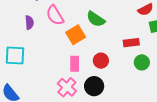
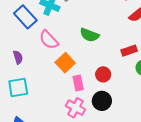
purple semicircle: (29, 22) -> (18, 57), moved
orange square: (76, 35) -> (65, 63), moved

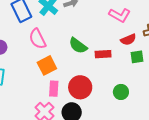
red rectangle: (129, 51) -> (103, 54), moved
red circle: (103, 74) -> (80, 87), size x1.5

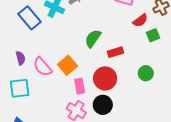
pink semicircle: (38, 39) -> (43, 67), moved
green semicircle: (78, 46) -> (93, 38), turned 102
red rectangle: (103, 54) -> (115, 52), moved

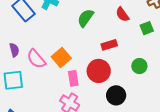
red semicircle: (140, 21) -> (122, 14), moved, turned 91
green semicircle: (93, 38) -> (86, 18), moved
black circle: (103, 105) -> (116, 95), moved

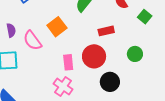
green square: (147, 28) -> (145, 17), turned -32
orange square: (61, 57) -> (57, 27), moved

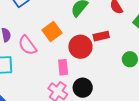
red circle: (94, 56) -> (80, 47), moved
black circle: (110, 82) -> (83, 88), moved

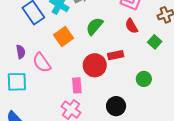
orange square: (52, 32) -> (64, 36), moved
black circle: (83, 88) -> (116, 106), moved

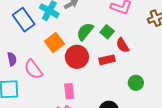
red semicircle: (131, 26) -> (123, 45), moved
green square: (155, 42) -> (107, 32), moved
red circle: (95, 65) -> (77, 57), moved

